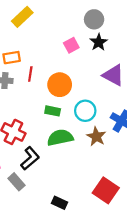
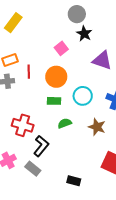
pink square: (71, 45) -> (61, 48), moved
brown star: (96, 137) -> (97, 127), moved
green semicircle: (60, 138) -> (65, 123), size x0.6

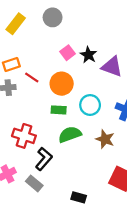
gray circle: (77, 14) -> (53, 17), moved
black star: (84, 34) -> (88, 55), moved
red line: (29, 72) -> (32, 78), turned -56
green semicircle: (65, 123) -> (70, 135), size x1.5

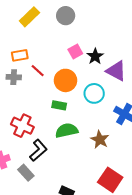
cyan circle: (90, 105) -> (94, 93), moved

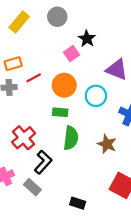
black star: (95, 56) -> (87, 39), moved
red line: (38, 71) -> (34, 78), turned -64
red cross: (22, 126) -> (24, 138), turned 30
green semicircle: (67, 130) -> (71, 138), turned 115

